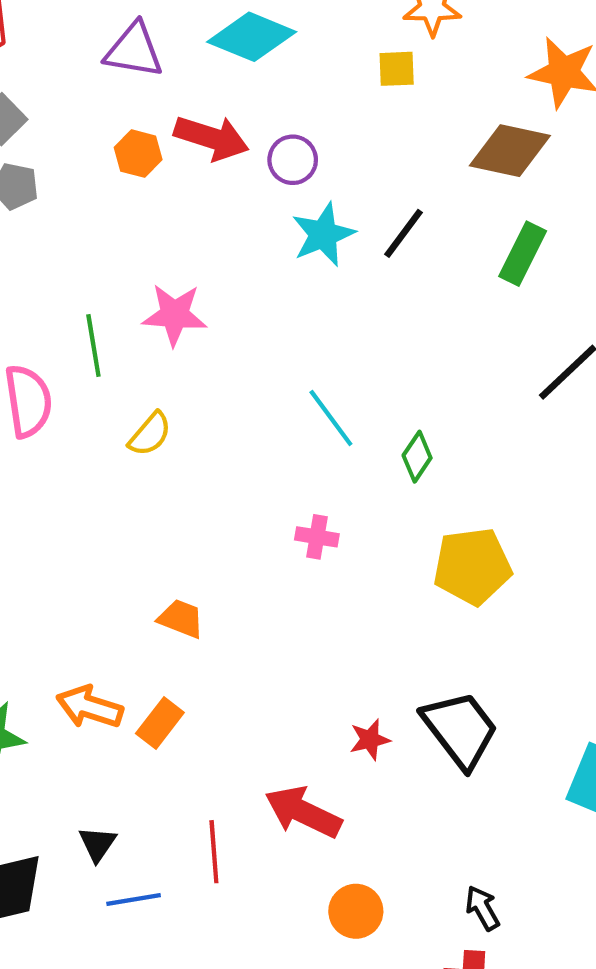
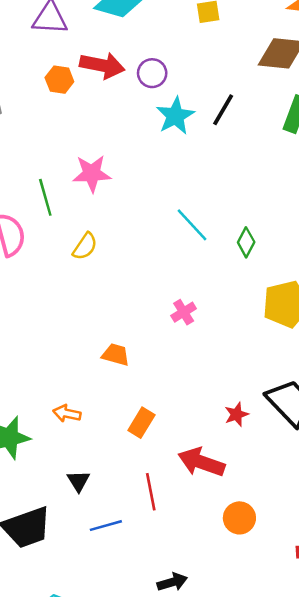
pink cross: (317, 537) -> (184, 312), moved, turned -35
orange arrow: (90, 707) -> (67, 413), size x0.7
orange rectangle: (160, 723) -> (141, 423), moved
black triangle: (97, 844) -> (78, 481), moved

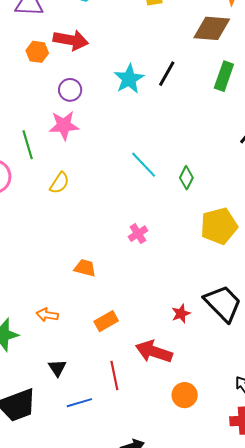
purple circle: (152, 73) -> (70, 90), moved
orange rectangle: (141, 423) -> (106, 321), turned 30

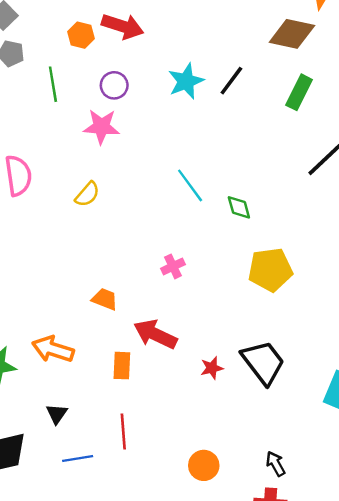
green line: (28, 145) -> (53, 84), moved
green diamond: (186, 178) -> (239, 207), turned -50
orange arrow: (47, 315) -> (53, 349), size x1.6
orange rectangle: (106, 321) -> (122, 366), turned -65
red arrow: (154, 352) -> (155, 334), moved

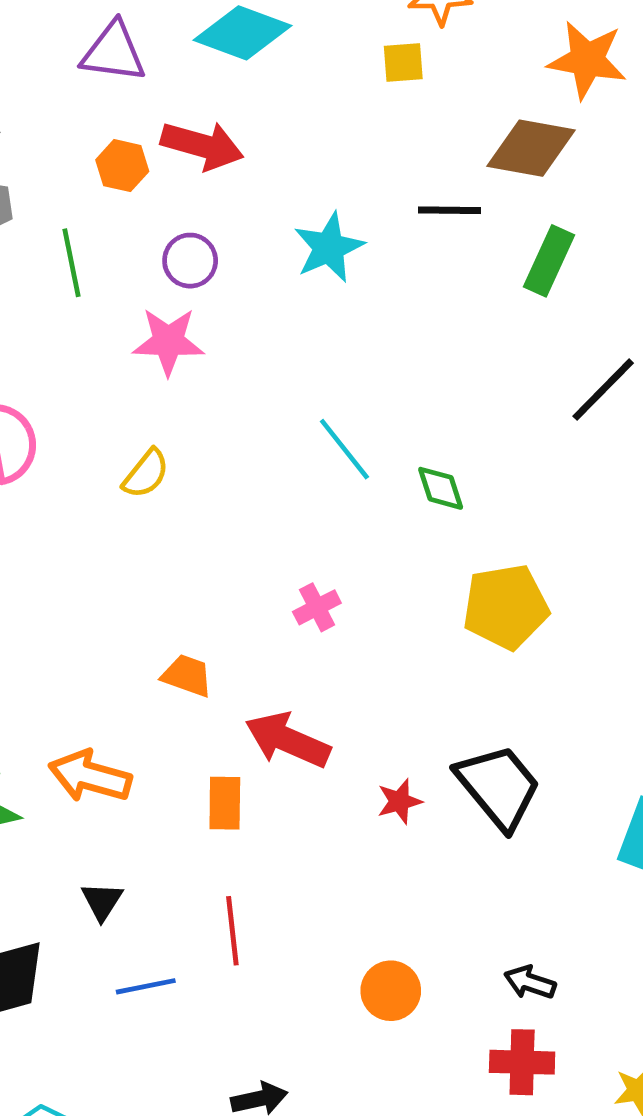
black line: (231, 81) -> (450, 210), moved, turned 56
black arrow: (276, 464) -> (530, 982), turned -40

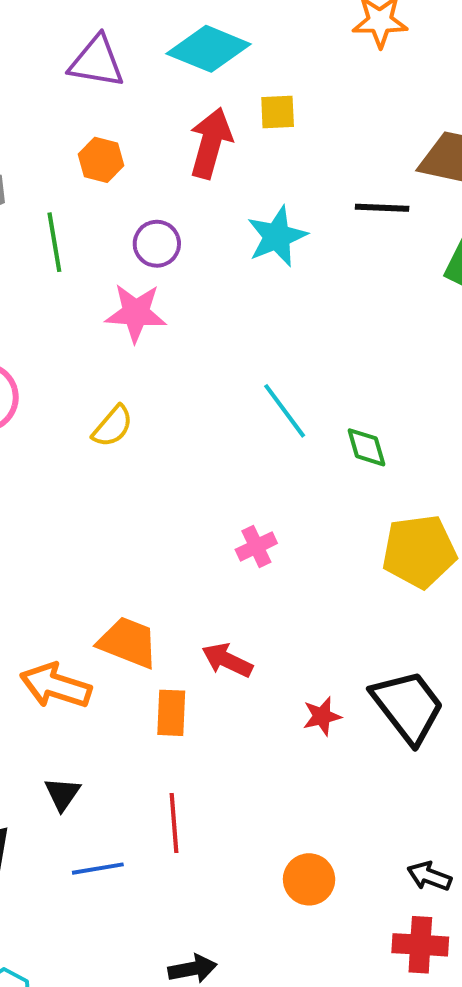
yellow square: (403, 62) -> (278, 112), moved
red arrow: (202, 145) -> (211, 143), moved, turned -92
orange trapezoid: (187, 676) -> (128, 642), moved, size x1.4
red arrow: (288, 740) -> (227, 660), size x0.7

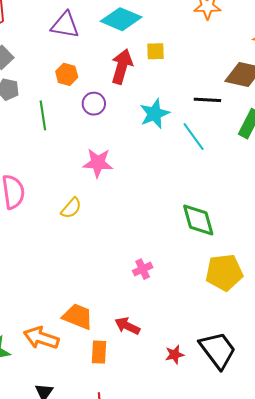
purple circle: (157, 244) -> (94, 104), moved
pink star: (136, 313) -> (98, 163), moved
cyan line: (285, 411) -> (194, 137), moved
green diamond: (366, 447) -> (198, 220), size x1.6

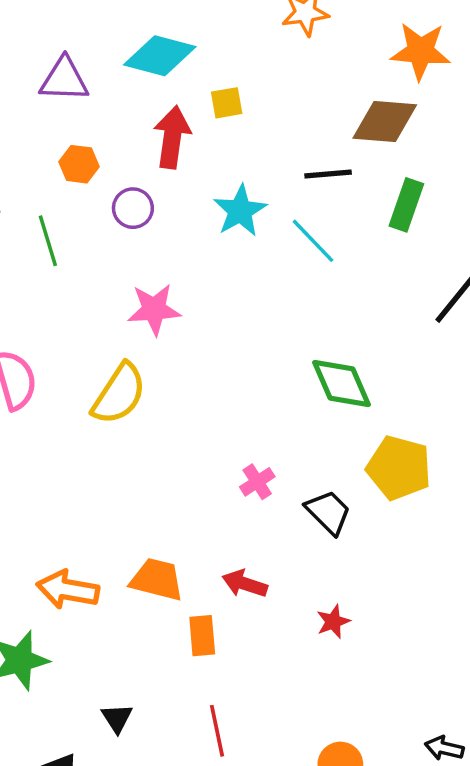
yellow semicircle: (71, 208) -> (119, 394), size x1.6
yellow pentagon: (224, 272) -> (399, 468), turned 30
orange arrow: (41, 338) -> (68, 590), moved
black trapezoid: (218, 350) -> (328, 512), moved, size x0.7

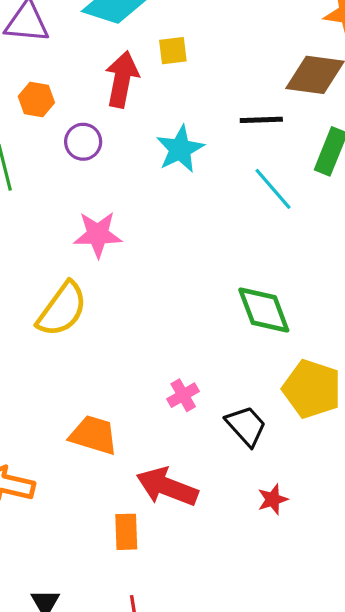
cyan line: (313, 241) -> (273, 189), moved
orange trapezoid: (157, 579) -> (94, 435), moved
red arrow: (245, 584) -> (167, 487), size x1.5
red star: (333, 622) -> (273, 499), moved

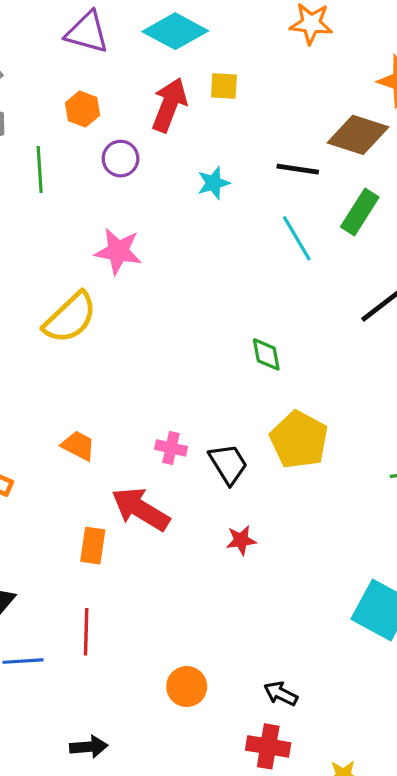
cyan star: (180, 149) -> (213, 183), size x0.7
green diamond: (264, 310) -> (266, 354), size x0.6
pink cross: (183, 395) -> (171, 448), moved, turned 32
orange trapezoid: (94, 435) -> (78, 446), size x0.7

